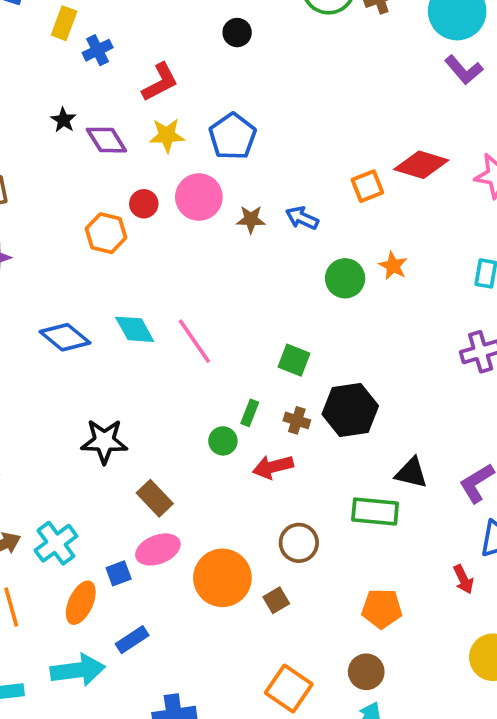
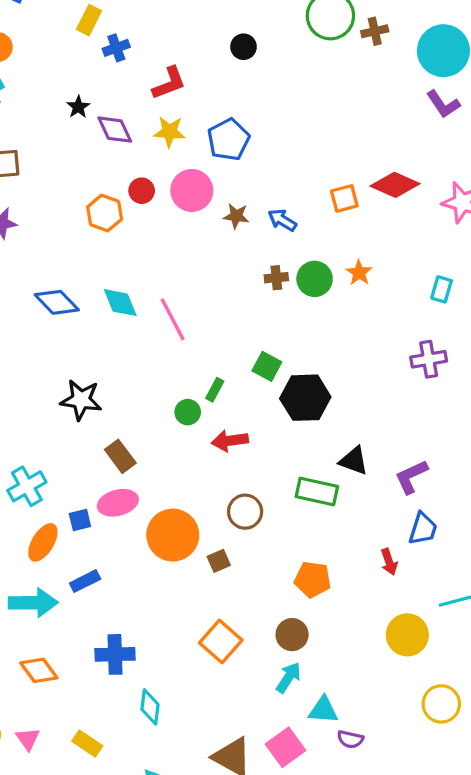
green square: (294, 360) -> (267, 366), moved
brown cross: (297, 420) -> (276, 278), moved, turned -30

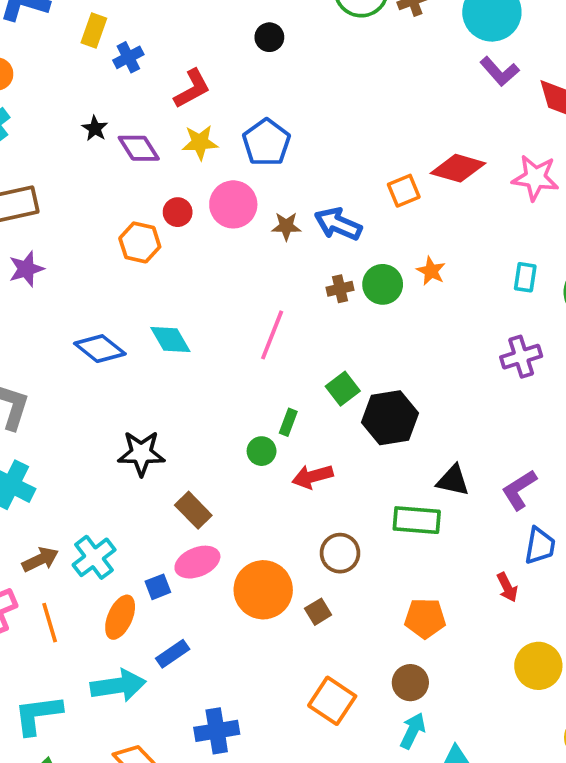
blue arrow: (282, 220) -> (338, 224), size x1.4
pink line: (173, 319) -> (272, 335), moved, turned 57
green square: (267, 366) -> (343, 389), turned 32

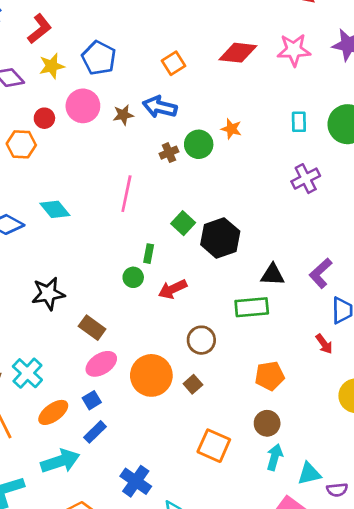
orange square: (404, 191) -> (174, 63), moved
blue square: (158, 587) -> (92, 400), moved
orange ellipse: (120, 617) -> (53, 412), turned 40
blue cross: (217, 731) -> (136, 481), turned -36

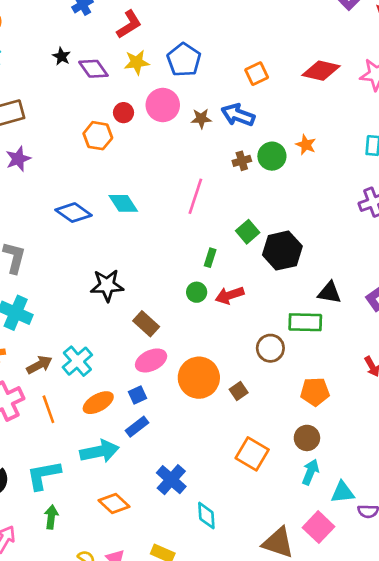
green circle: (133, 277) -> (197, 292), moved
brown circle: (201, 340) -> (270, 348), moved

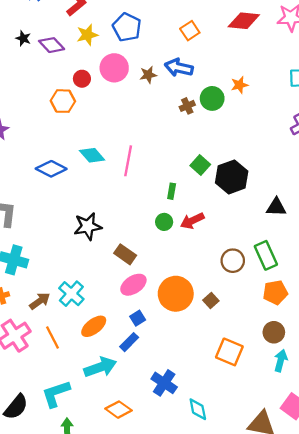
orange star: (306, 145) -> (239, 85), turned -30
pink line: (195, 196) -> (128, 161), moved
green rectangle: (305, 322) -> (266, 255), moved, turned 72
blue square: (137, 395) -> (138, 318), moved

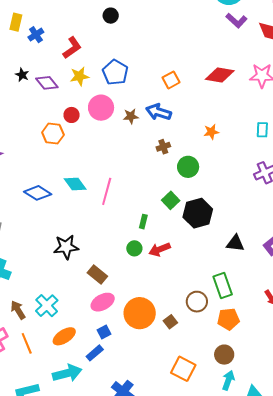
green circle: (212, 98) -> (188, 167), moved
brown circle: (233, 261) -> (197, 302), moved
brown arrow: (40, 301) -> (18, 310), turned -90

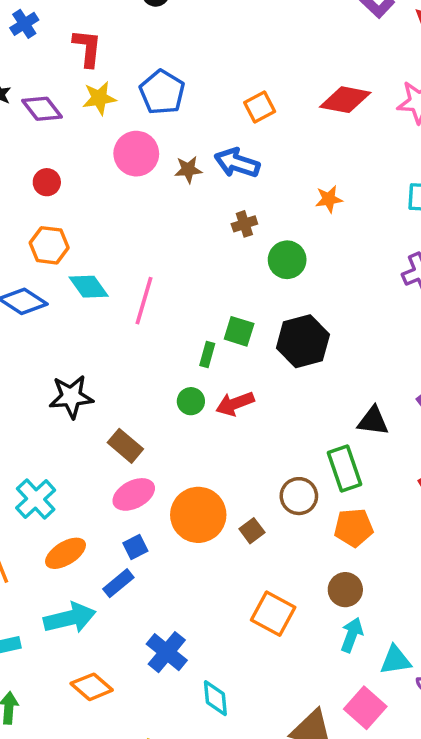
red L-shape: (72, 48) -> (87, 48), turned -50
red circle: (72, 115) -> (47, 182), moved
orange hexagon: (53, 134) -> (49, 245), moved
green square: (171, 200) -> (239, 331), moved, turned -30
black triangle: (235, 243) -> (373, 421), moved

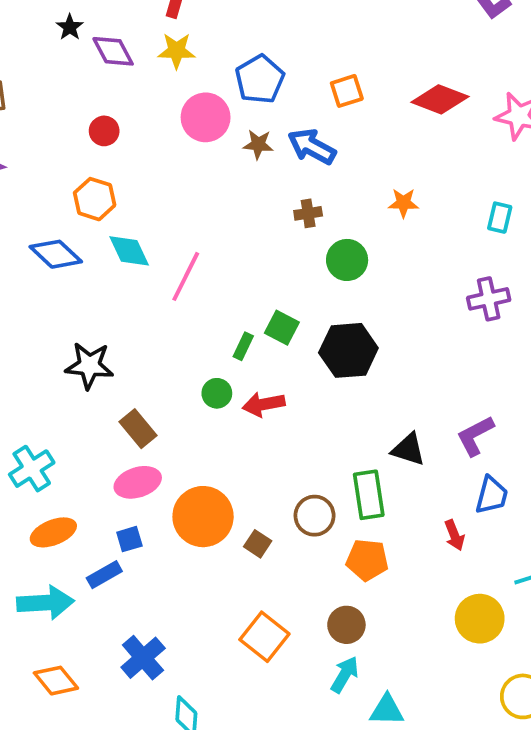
blue pentagon: (162, 92) -> (260, 79), moved
brown square: (252, 531) -> (258, 544), turned -30

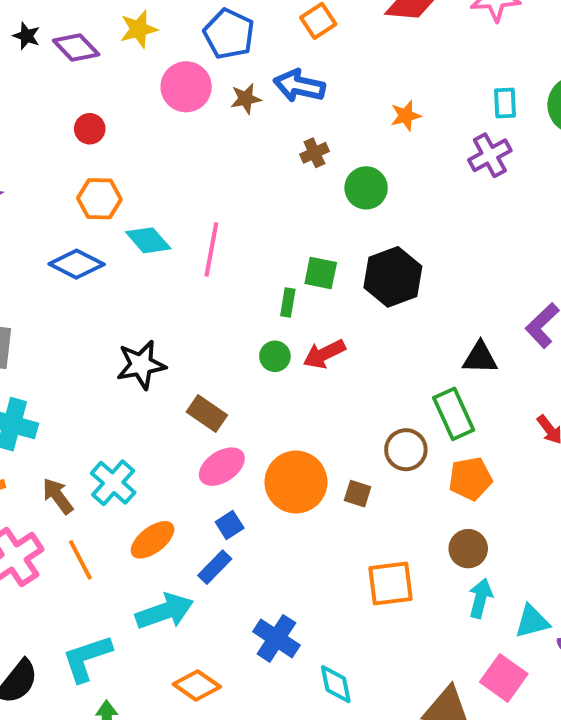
purple cross: (489, 299) -> (490, 155), moved
orange square: (264, 637) -> (391, 584), turned -30

